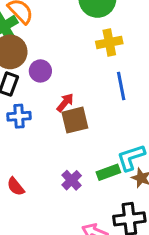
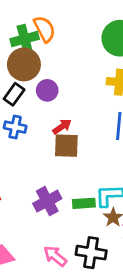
purple cross: (72, 180) -> (47, 201), size x1.4

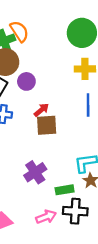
green rectangle: (84, 203) -> (65, 190), moved
pink arrow: (55, 256) -> (46, 217), turned 126

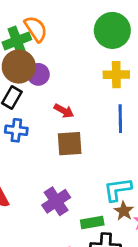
purple circle: (26, 81) -> (38, 74), moved
red arrow: (41, 110) -> (64, 111), moved, turned 70

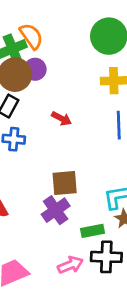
purple circle: (38, 74) -> (35, 69), moved
brown square: (70, 144) -> (65, 183), moved

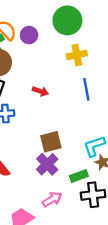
purple circle: (35, 69) -> (29, 35), moved
pink arrow: (70, 265) -> (52, 199), moved

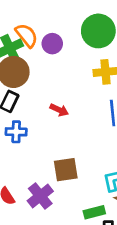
purple cross: (47, 164) -> (40, 196), moved

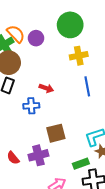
blue cross: (16, 132) -> (31, 106), moved
purple cross: (40, 196) -> (38, 155), turned 30

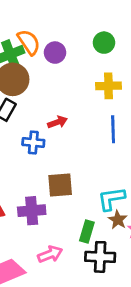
green circle: (70, 25) -> (104, 43), size x0.6
red arrow: (46, 88) -> (57, 122), turned -48
green rectangle: (81, 164) -> (87, 232), turned -63

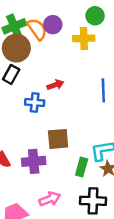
orange semicircle: (29, 42) -> (37, 29), moved
yellow cross: (108, 86) -> (84, 38), moved
green rectangle: (87, 232) -> (82, 167), moved

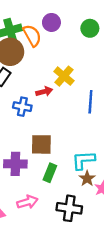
purple circle: (53, 25) -> (51, 22), moved
yellow cross: (84, 38) -> (64, 76), moved, turned 36
green rectangle: (82, 167) -> (50, 173), moved

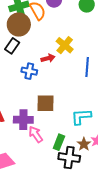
green rectangle: (50, 173) -> (59, 142), moved
brown star: (87, 178) -> (84, 144), moved
pink arrow: (27, 202) -> (36, 134), moved, turned -108

